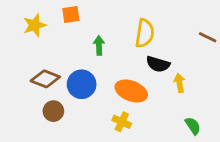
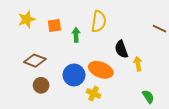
orange square: (71, 15) -> (54, 26), moved
yellow semicircle: (145, 33) -> (99, 21), moved
black semicircle: (158, 64) -> (121, 49), turned 54
blue circle: (82, 84) -> (74, 75), moved

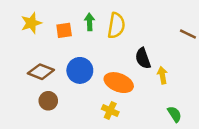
green arrow: (76, 35) -> (90, 22), moved
blue circle: (74, 75) -> (80, 70), moved

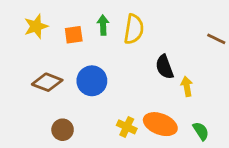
orange ellipse: (119, 83) -> (160, 124), moved
brown circle: (48, 101) -> (63, 130), moved

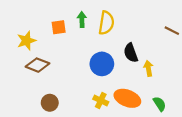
yellow star: (36, 26) -> (26, 41), moved
blue circle: (92, 81) -> (102, 64), moved

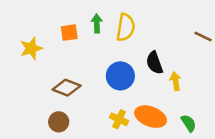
brown diamond: (38, 65) -> (67, 88), moved

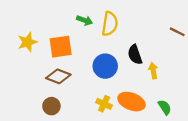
green arrow: (97, 23) -> (85, 20), turned 112
orange square: (69, 33) -> (61, 47), moved, size x1.5

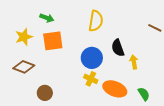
green arrow: (85, 20) -> (47, 18), moved
brown diamond: (58, 76) -> (24, 67), moved
yellow cross: (104, 104) -> (91, 79), moved

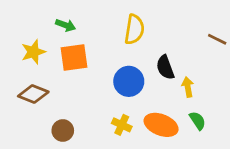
yellow cross: (91, 79) -> (122, 125), moved
green semicircle: (144, 94) -> (198, 121), moved

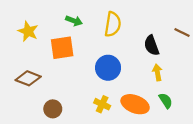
green arrow: (66, 25) -> (74, 21), moved
yellow star: (33, 52) -> (28, 31), moved, turned -30
black semicircle: (165, 67) -> (152, 45), moved

